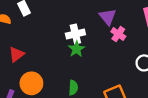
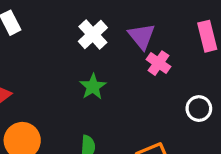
white cross: (75, 34) -> (93, 34), moved, turned -30

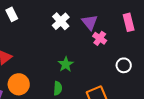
green star: (93, 87) -> (66, 64), moved

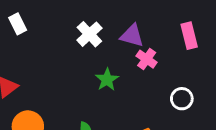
purple triangle: (90, 22) -> (132, 36), turned -36
green star: (66, 64) -> (107, 80), moved

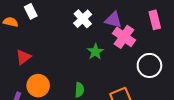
pink cross: (147, 59) -> (124, 37), size x1.5
white circle: (182, 99) -> (149, 65), size x1.5

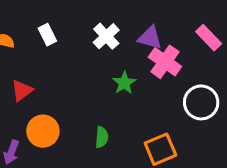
white rectangle: (31, 11) -> (47, 35), moved
pink rectangle: (155, 20) -> (209, 38), turned -30

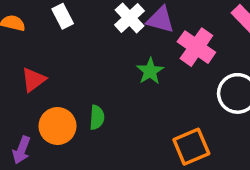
purple triangle: (150, 38) -> (160, 20), moved
green semicircle: (102, 137) -> (97, 117), moved

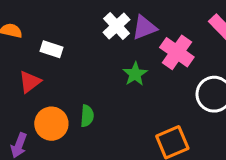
white rectangle: (63, 16) -> (51, 49), moved, turned -45
purple triangle: (160, 20) -> (144, 28), turned -36

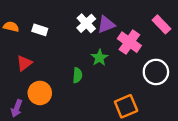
white rectangle: (51, 49) -> (40, 30), moved
green semicircle: (87, 116) -> (77, 75), moved

